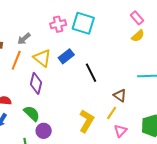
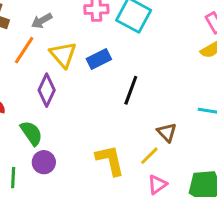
black line: (91, 73) -> (131, 90), turned 36
yellow L-shape: (87, 121) -> (110, 160), turned -55

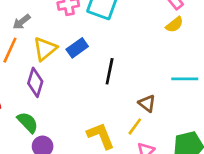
yellow triangle: (63, 55) -> (45, 49), turned 40

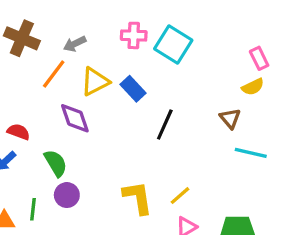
blue rectangle: (77, 48) -> (133, 89), turned 70
purple diamond: (35, 82) -> (75, 118), turned -48
brown triangle: (147, 103) -> (230, 118), moved

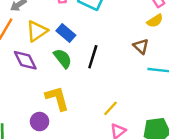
green semicircle: (56, 163) -> (63, 58), moved
purple circle: (67, 195) -> (40, 122), moved
yellow L-shape: (138, 198) -> (57, 98), moved

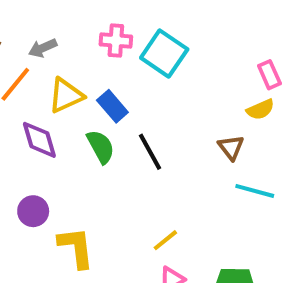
black line: (93, 57) -> (150, 152), turned -55
yellow L-shape: (57, 98) -> (76, 247), moved
purple circle: (40, 122) -> (33, 211), moved

